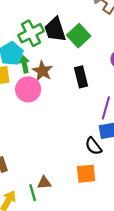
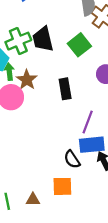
green square: (79, 36) -> (79, 45), moved
brown triangle: (44, 183) -> (33, 200), moved

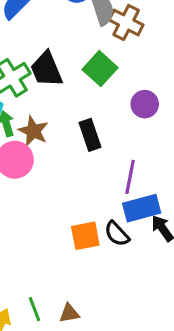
orange square: (62, 186) -> (85, 236), moved
brown triangle: (33, 200) -> (69, 313), moved

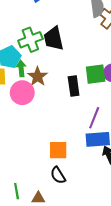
green square: (100, 69) -> (96, 74), moved, turned 30
black semicircle: (117, 234) -> (58, 175), moved

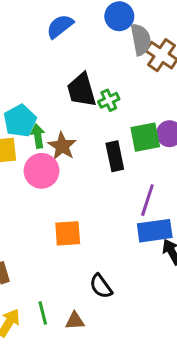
green cross: (30, 40) -> (109, 100), moved, size x0.6
orange square: (58, 150) -> (68, 233), moved

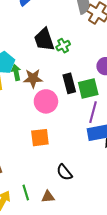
green square: (145, 137) -> (88, 88), moved
brown star: (62, 146) -> (33, 78), turned -30
pink circle: (42, 171) -> (46, 101), moved

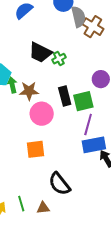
black trapezoid: (44, 40) -> (40, 52), turned -45
black semicircle: (64, 172) -> (59, 184), size x1.4

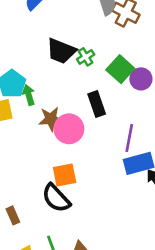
brown star: (29, 91) -> (51, 119), moved
green square: (83, 101) -> (120, 69), moved, turned -30
black semicircle: (59, 184) -> (56, 198), moved

